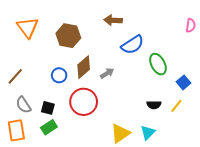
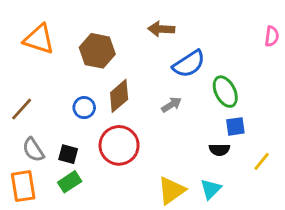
orange triangle: (28, 27) -> (39, 39), turned -35
gray arrow: (107, 73) -> (171, 105), moved
blue square: (183, 82) -> (235, 126), moved, turned 32
yellow line: (176, 106) -> (262, 161), moved

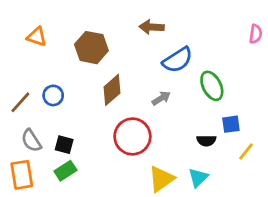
orange triangle: (39, 39) -> (37, 37), size x0.7
blue circle: (84, 108) -> (53, 95), moved
blue square: (235, 126) -> (231, 124), moved
red circle: (119, 145) -> (132, 136), moved

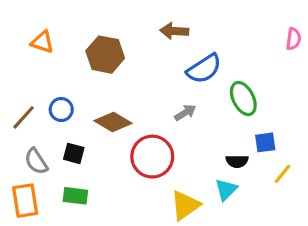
brown diamond: (112, 90) -> (113, 122), moved, turned 72
black square: (64, 145) -> (74, 153), moved
green rectangle: (65, 171) -> (75, 196), turned 40
cyan triangle: (198, 178) -> (226, 190), moved

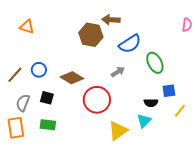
brown hexagon: (105, 55) -> (91, 35), moved
gray semicircle: (36, 161) -> (23, 103), turned 54

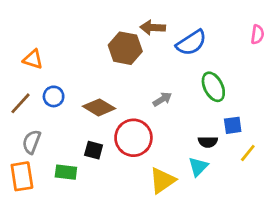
orange triangle: (27, 27) -> (33, 59), moved
blue semicircle: (130, 44) -> (191, 43), moved
black square: (47, 98) -> (94, 150), moved

